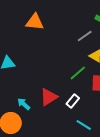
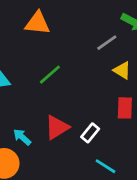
green line: (78, 73) -> (50, 75), moved

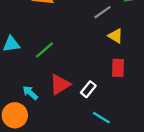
green line: (50, 75) -> (44, 50), moved

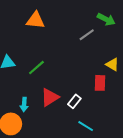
yellow triangle: (116, 36) -> (112, 64), moved
cyan arrow: (30, 93) -> (24, 104), turned -128

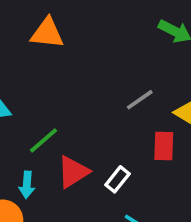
gray line: (87, 35) -> (140, 100), moved
green line: (36, 68) -> (43, 140), moved

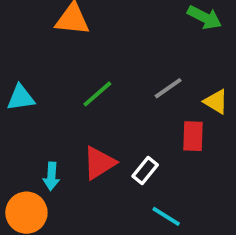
green line: (43, 140) -> (97, 94), moved

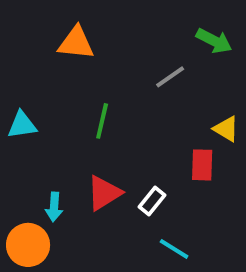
gray line: (168, 88) -> (170, 77), moved
green line: (97, 94) -> (102, 121), turned -36

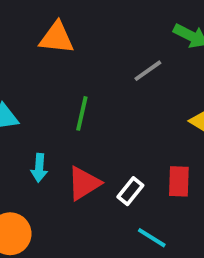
red rectangle: (202, 165) -> (179, 181), moved
cyan arrow: (54, 207) -> (39, 168), moved

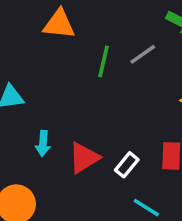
green line: (82, 113) -> (104, 61), moved

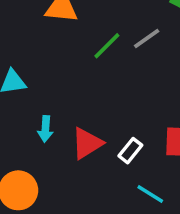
green line: (104, 61) -> (107, 46), turned 32

